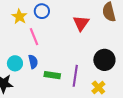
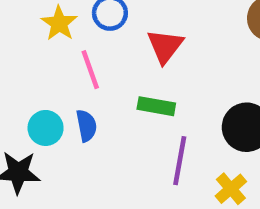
red triangle: (81, 23) -> (165, 46), moved
green rectangle: (52, 75) -> (156, 106), moved

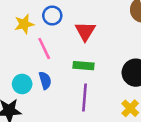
yellow star: (59, 23) -> (24, 24), turned 30
purple line: (180, 161) -> (84, 97), moved

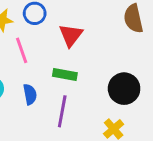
blue semicircle: (45, 80) -> (30, 94), moved

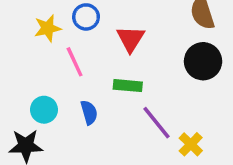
black circle: (124, 89) -> (203, 61), moved
purple line: (62, 111) -> (156, 123), moved, turned -44

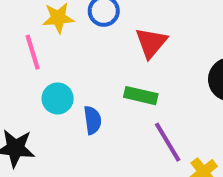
pink line: (75, 62) -> (33, 52), moved
cyan circle: (44, 110) -> (58, 98), moved

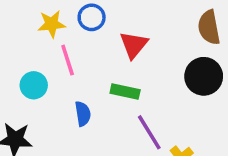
pink line: (33, 52) -> (68, 60), moved
cyan circle: (58, 98) -> (34, 85), moved

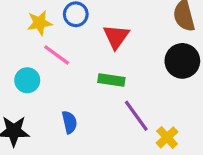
pink line: (68, 60) -> (57, 55), turned -32
blue semicircle: (83, 114) -> (69, 122), moved

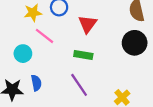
purple line: (136, 116) -> (79, 85), moved
blue semicircle: (69, 122) -> (36, 83), moved

